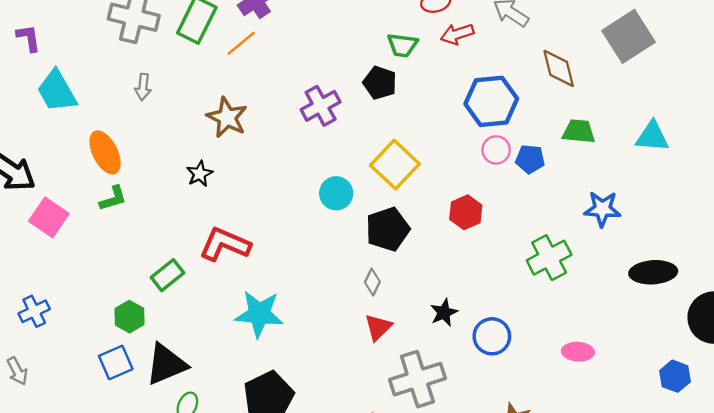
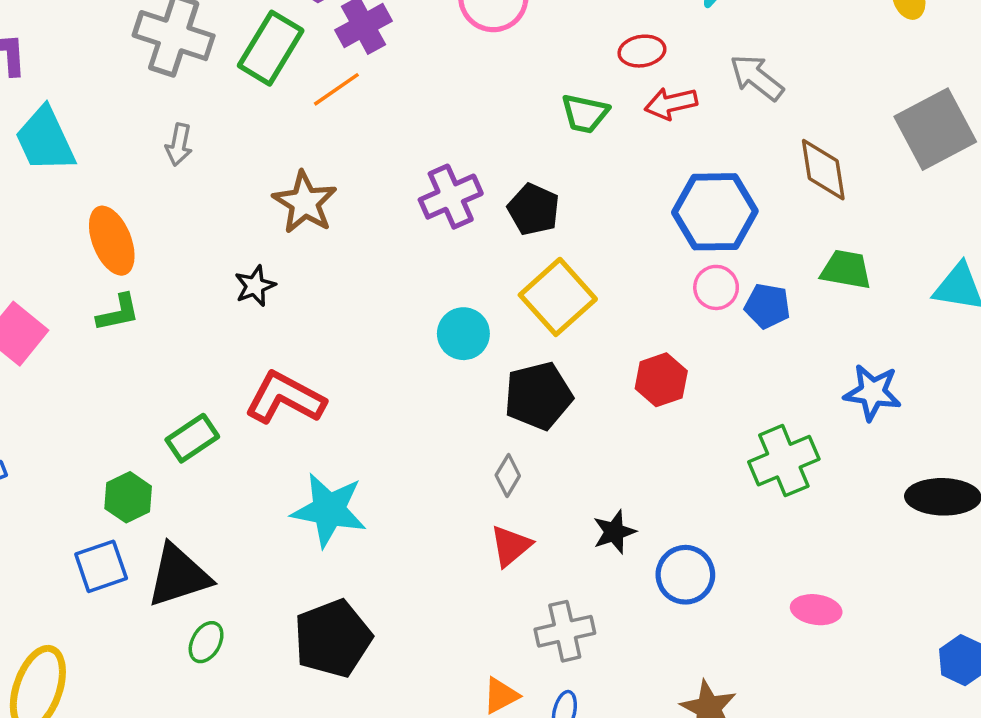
black pentagon: (380, 83) -> (534, 209), moved
gray cross: (417, 379) -> (565, 631), size x0.7

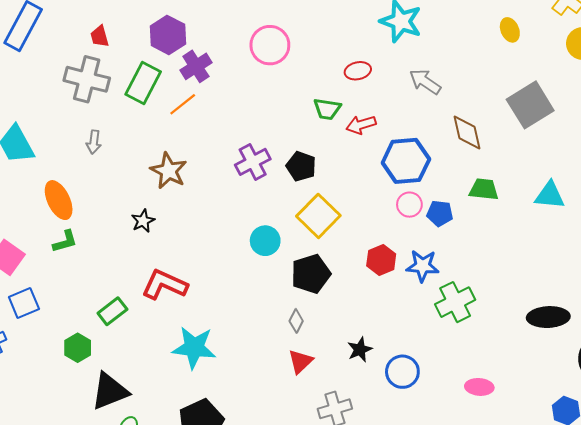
red arrow: (671, 103) -> (361, 125), moved
blue star: (873, 392) -> (423, 266), moved
blue square: (101, 566) -> (24, 303), moved

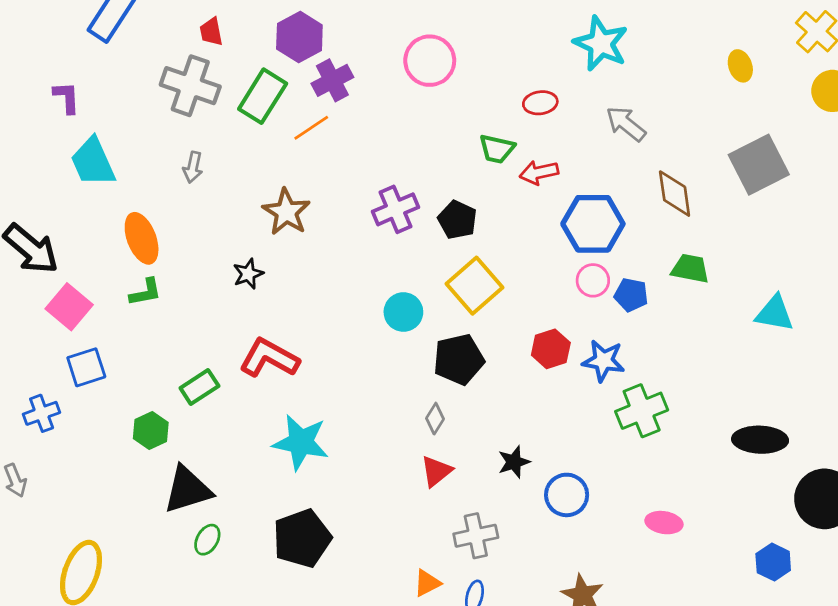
cyan triangle: (550, 195) -> (775, 313), moved

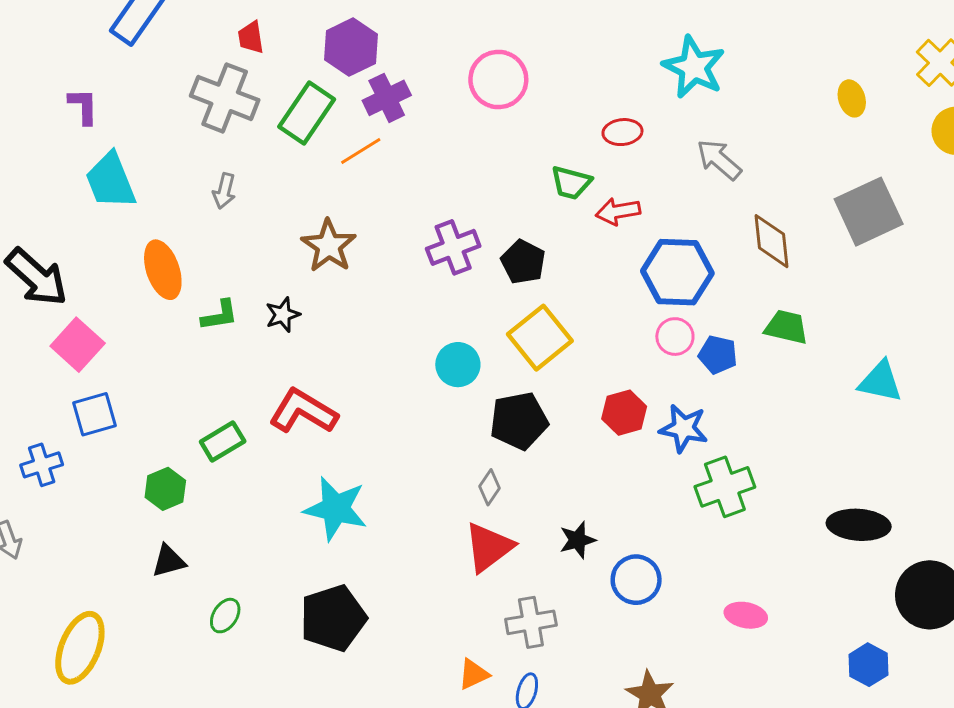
green L-shape: (145, 292) -> (220, 315), moved
red triangle: (436, 471) -> (489, 547), size x1.4
black triangle: (188, 490) -> (169, 561), moved, size x0.6

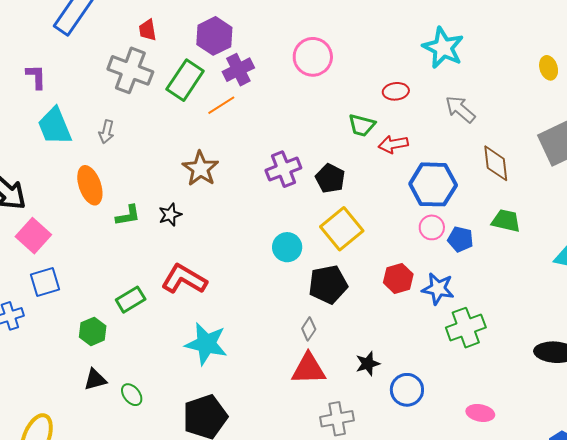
gray arrow: (224, 191) -> (106, 132), moved
red triangle: (489, 547) -> (309, 369), turned 36
green ellipse: (225, 616) -> (132, 395), moved, turned -70

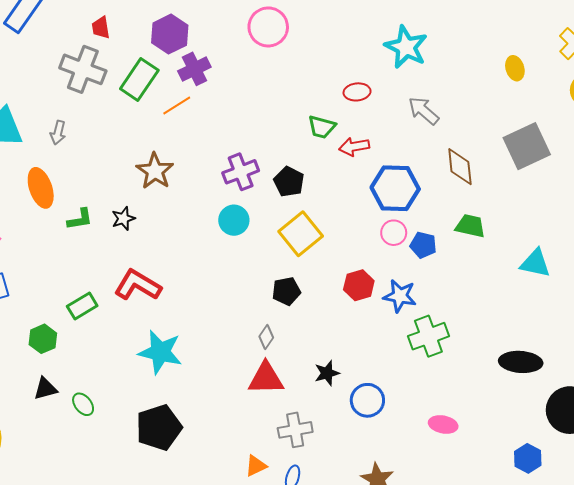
pink circle: (313, 57) -> (268, 27), moved
cyan circle: (287, 247) -> (234, 220), moved
black pentagon: (328, 284) -> (286, 291), size x0.7

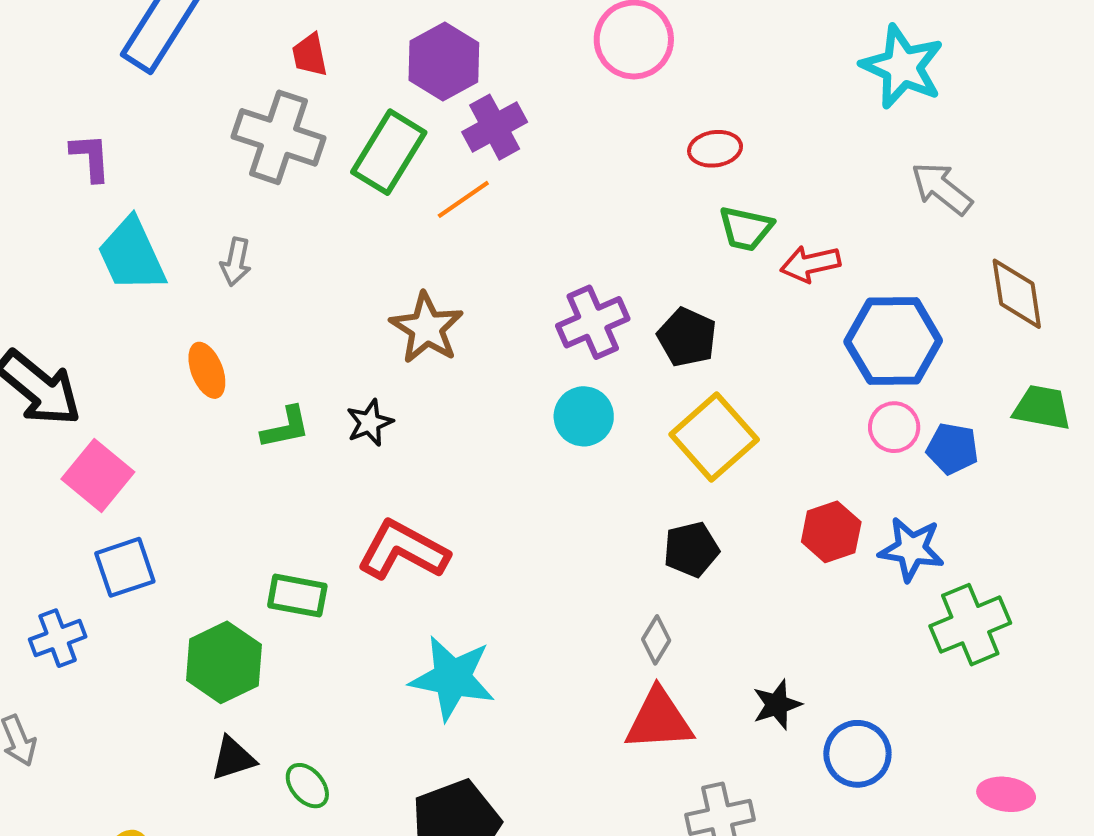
red ellipse: (357, 92) -> (715, 149), moved
orange ellipse: (41, 188) -> (207, 370), size x0.7
green rectangle: (82, 306) -> (297, 596), turned 44
green hexagon: (43, 339) -> (224, 662), size x1.4

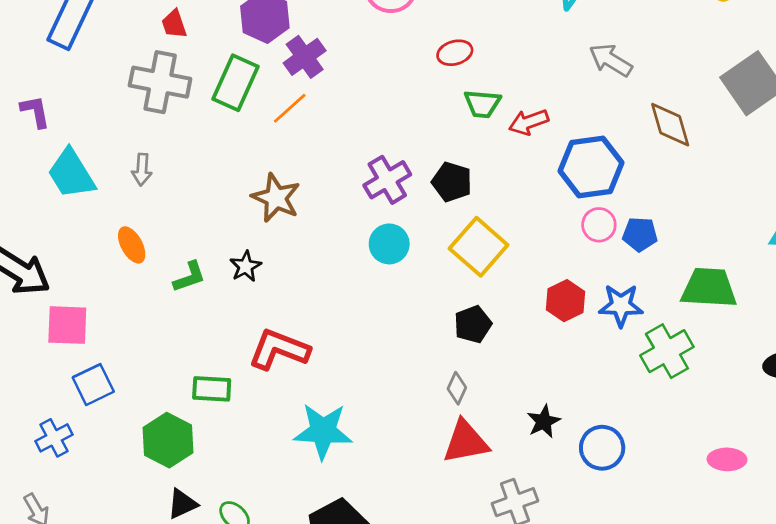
green trapezoid: (1042, 408) -> (709, 288), moved, size x1.4
pink square: (98, 476) -> (67, 325), turned -30
pink ellipse: (1006, 794) -> (727, 459), moved

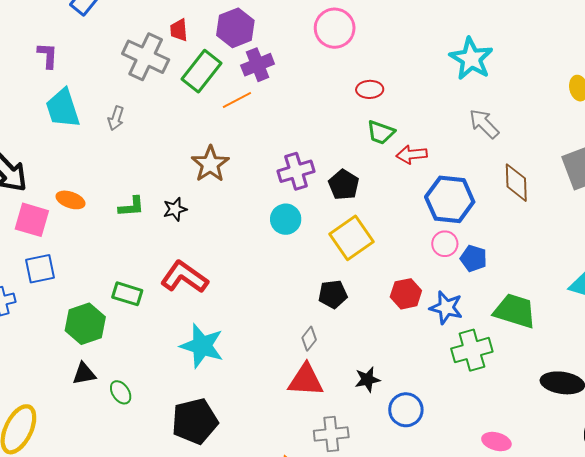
red trapezoid: (174, 24) -> (179, 30), moved
orange ellipse: (132, 245) -> (71, 200), moved, turned -56

